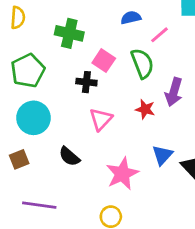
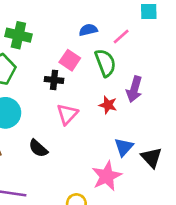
blue semicircle: (131, 18) -> (88, 30), moved
green cross: (69, 33) -> (18, 35), moved
pink star: (122, 174) -> (107, 176), moved

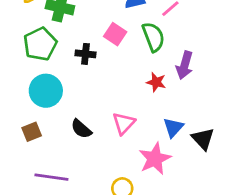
black cross: (54, 80) -> (85, 54), moved
pink triangle: (67, 114) -> (124, 123), moved

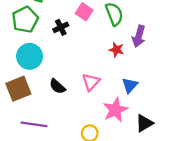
black cross: (85, 54) -> (61, 27), turned -32
brown square: (32, 132) -> (18, 89), size x1.6
black triangle: (203, 139) -> (144, 123), moved, turned 42

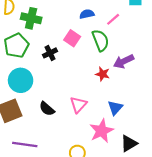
purple arrow: (139, 36) -> (124, 61), turned 48

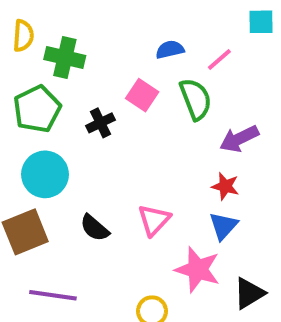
red star: (103, 74) -> (225, 186), moved
pink star: (102, 131) -> (198, 269), turned -30

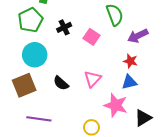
pink square: (142, 95) -> (91, 37), moved
blue triangle: (223, 226) -> (129, 82), turned 35

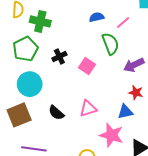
red star: (130, 61) -> (136, 93), moved
pink triangle: (93, 79) -> (88, 109), turned 30

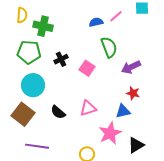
pink line: (123, 22) -> (116, 16), moved
green pentagon: (25, 49) -> (29, 52), turned 30
brown square: (19, 115) -> (23, 114), turned -30
pink star: (111, 135) -> (110, 133), turned 30

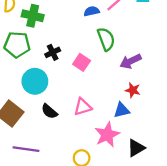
cyan circle: (33, 85) -> (35, 81), moved

